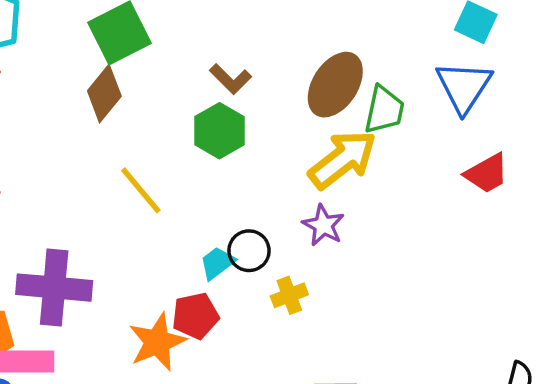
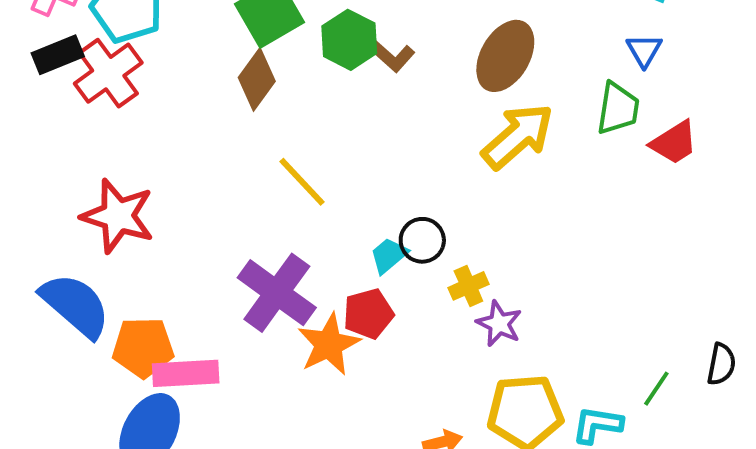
blue triangle: (464, 87) -> (644, 50), size x0.6
green trapezoid: (384, 110) -> (618, 109), moved
green hexagon: (220, 131) -> (349, 40), moved
purple star: (323, 225) -> (499, 324), moved
purple cross: (54, 288) -> (277, 293), moved, turned 34

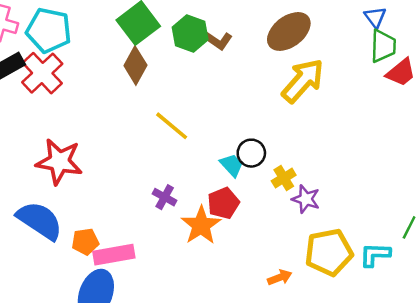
brown ellipse: (505, 56) -> (289, 31), turned 30
green trapezoid: (618, 109) -> (383, 46), moved
cyan trapezoid: (389, 255) -> (232, 165), turned 95
purple cross: (277, 293) -> (165, 197), size x0.5
orange pentagon: (143, 347) -> (85, 242), size x0.7

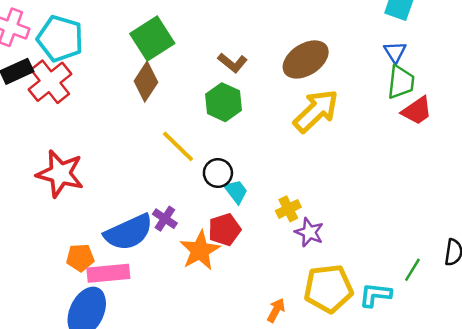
green hexagon: (190, 34) -> (224, 102), moved
black circle: (251, 153) -> (218, 173), moved
blue semicircle: (40, 221) -> (129, 232), moved, turned 117
orange arrow: (280, 277) -> (276, 310), turned -45

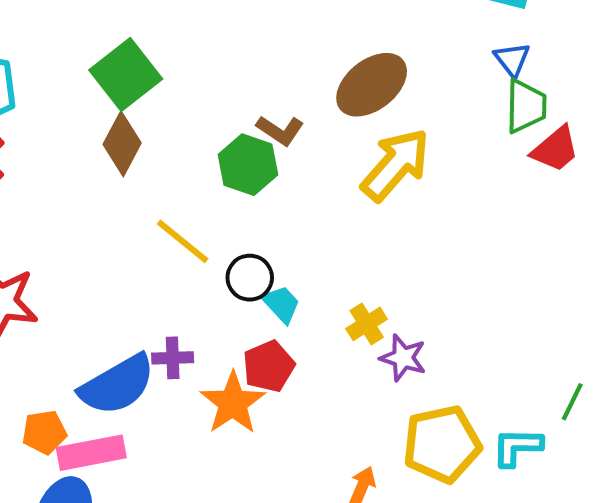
brown L-shape: (233, 63) -> (280, 130), moved
purple cross: (165, 219) -> (173, 358), turned -30

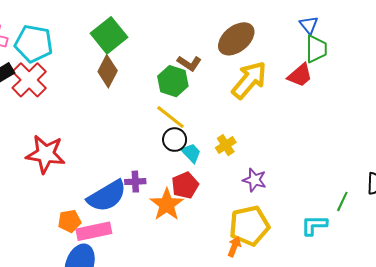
red trapezoid: (555, 149) -> (300, 75), moved
yellow line: (183, 241) -> (170, 117), moved
yellow cross: (367, 324) -> (226, 145), moved
yellow pentagon: (442, 444) -> (249, 226), moved

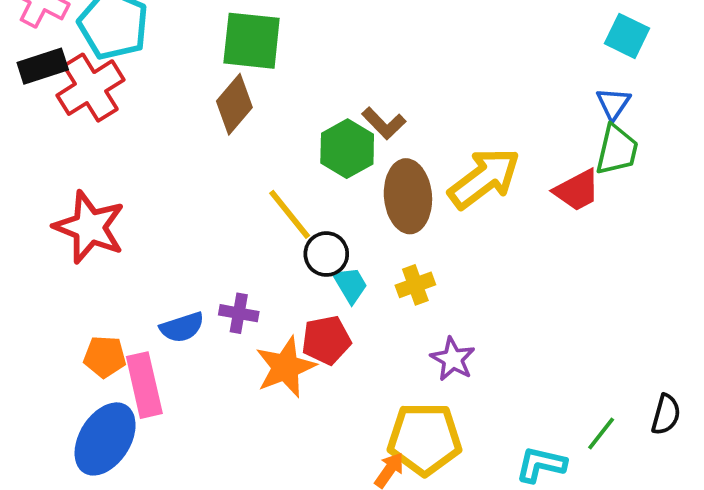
green square: (109, 35) -> (252, 41), turned 32
brown ellipse: (236, 39) -> (408, 196), moved, turned -69
yellow line: (170, 117) -> (290, 214), moved
blue semicircle: (107, 196) -> (182, 327), size x0.6
pink rectangle: (94, 231) -> (144, 385), turned 76

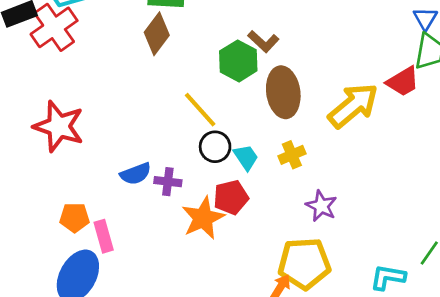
yellow arrow: (484, 178) -> (353, 106), moved
black circle: (326, 254) -> (215, 147), moved
blue semicircle: (182, 327) -> (136, 174), moved
pink rectangle: (144, 385) -> (104, 236), size x0.7

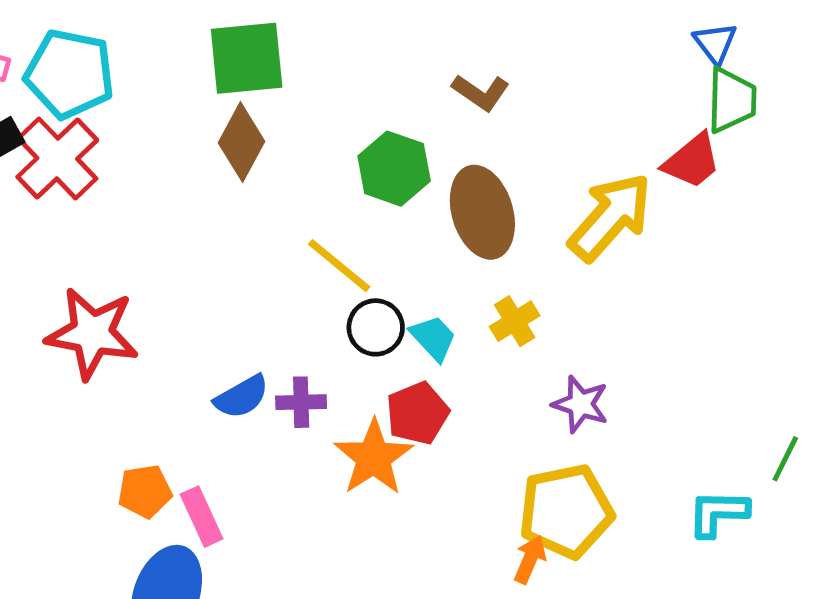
brown L-shape: (263, 41) -> (481, 92), moved

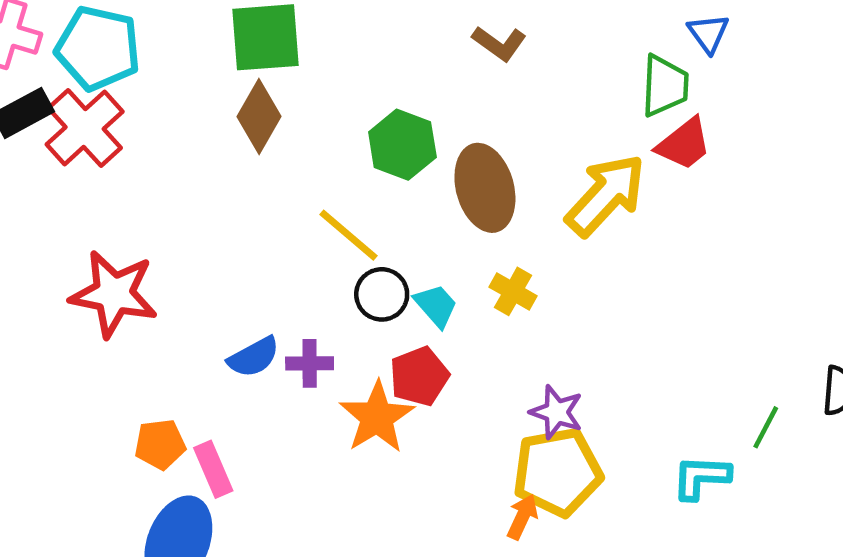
brown L-shape: (481, 92) -> (499, 43), moved
green trapezoid: (732, 100) -> (665, 86), moved
yellow cross: (515, 321) -> (513, 291), turned -30
purple star: (581, 404) -> (557, 412), moved

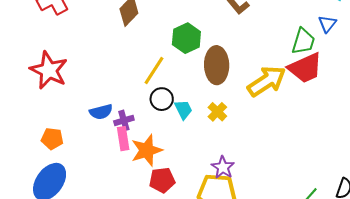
red trapezoid: (684, 144) -> (305, 68), size x1.4
yellow line: (348, 235) -> (154, 71), turned 68
purple cross: (310, 363) -> (124, 120), turned -30
red pentagon: (419, 376) -> (162, 180), moved
pink rectangle: (213, 469) -> (123, 139), moved

